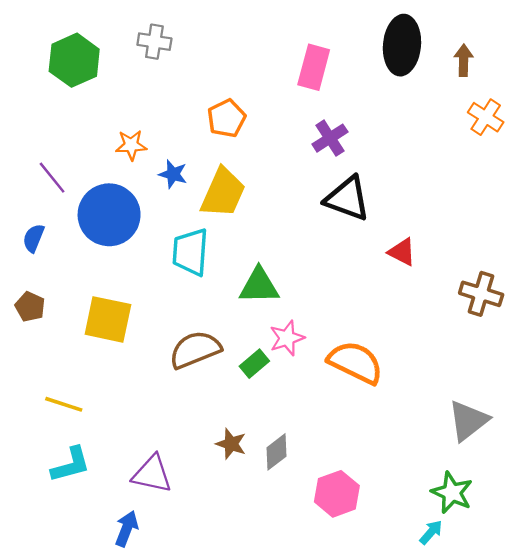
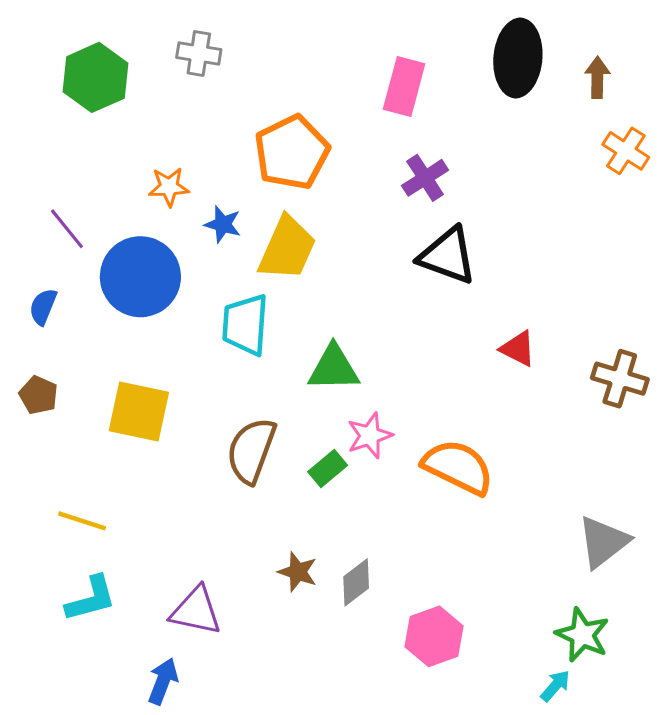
orange pentagon: (226, 118) -> (292, 152), size x1.5
red triangle: (402, 252) -> (518, 349), moved
brown semicircle: (195, 350) -> (251, 451), turned -48

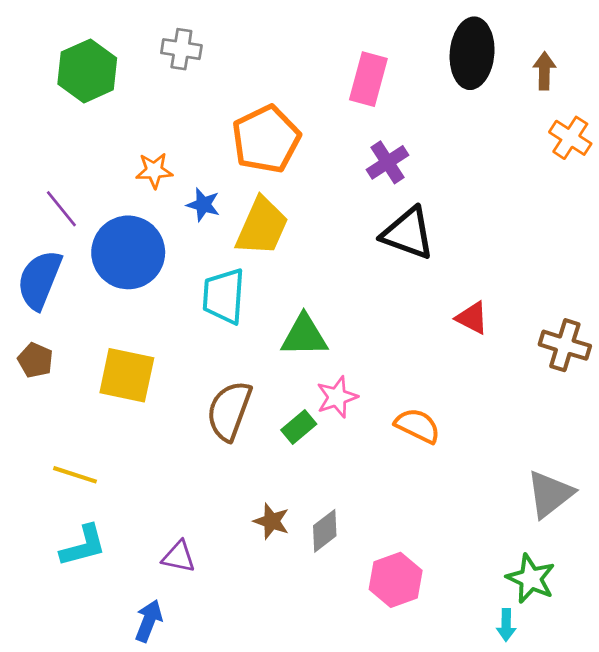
blue semicircle: (43, 307) -> (39, 280), size x1.8
orange semicircle: (458, 467) -> (417, 426), size x0.7
purple triangle: (196, 611) -> (179, 557), size x0.7
cyan arrow: (555, 686) -> (506, 625), turned 140

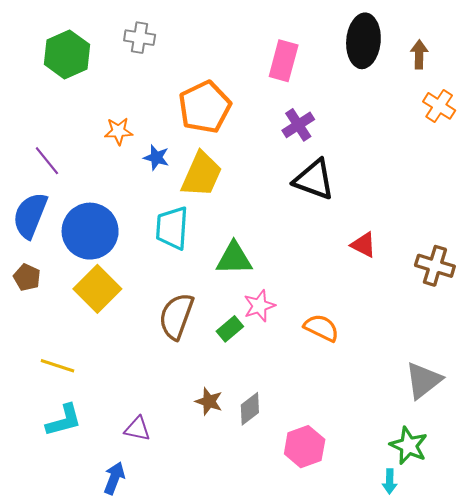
blue circle: (128, 252) -> (90, 231), moved
yellow square: (127, 375) -> (97, 289), turned 33

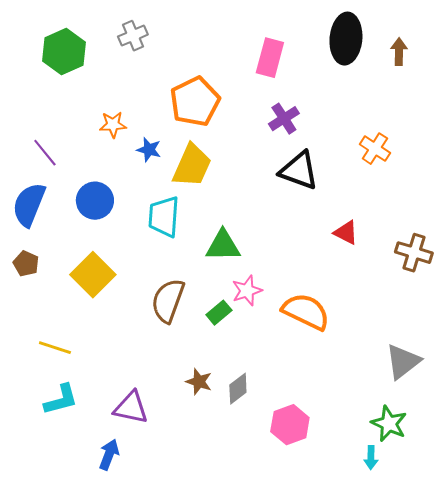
gray cross: (140, 38) -> (133, 36), turned -32
orange cross: (439, 106) -> (375, 149), moved
blue circle: (90, 231) -> (95, 201), moved, size x0.7
orange semicircle: (321, 328) -> (306, 312), size x1.4
purple triangle: (137, 429) -> (131, 408), size x1.4

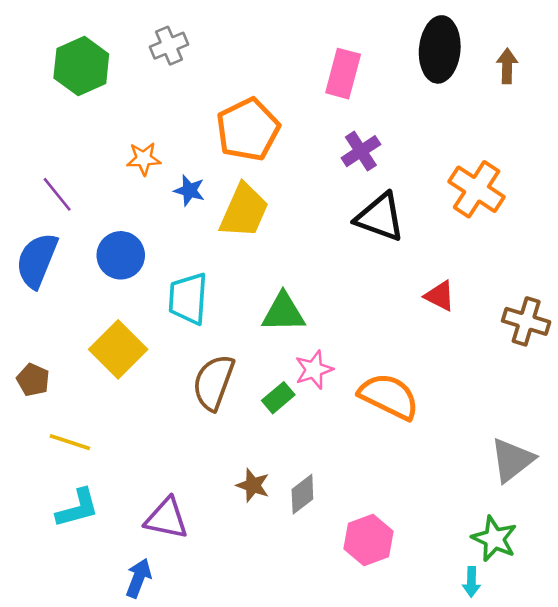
orange cross: (375, 149) -> (477, 189), size x1.4
cyan trapezoid: (164, 217) -> (188, 299), moved
brown pentagon: (26, 264) -> (33, 380), moved

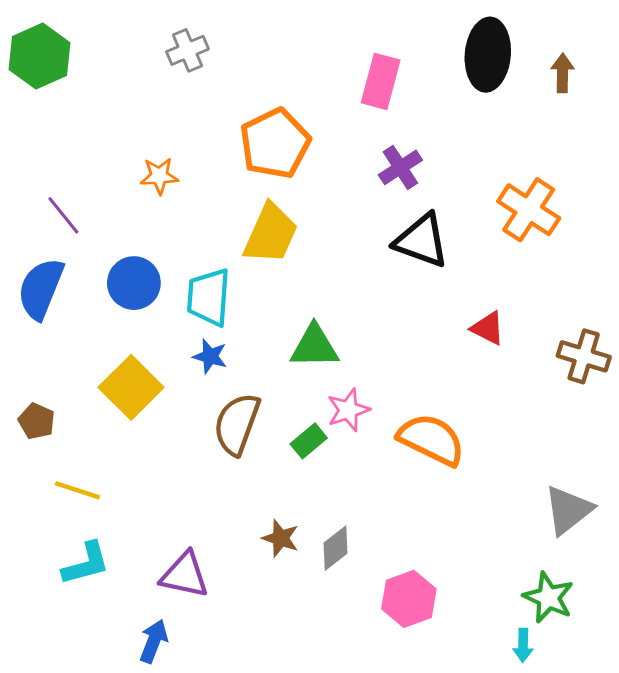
green hexagon: (81, 66) -> (39, 56), moved
blue star: (189, 191) -> (210, 356), moved
cyan trapezoid: (188, 299) -> (209, 297), moved

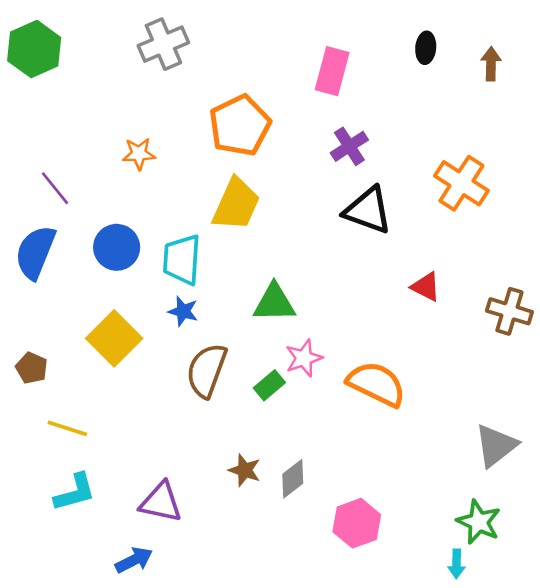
gray cross: (187, 50) -> (163, 44), size x1.4
black ellipse: (488, 55) -> (426, 48), size x0.5
blue arrow: (154, 641) -> (134, 560), turned 42

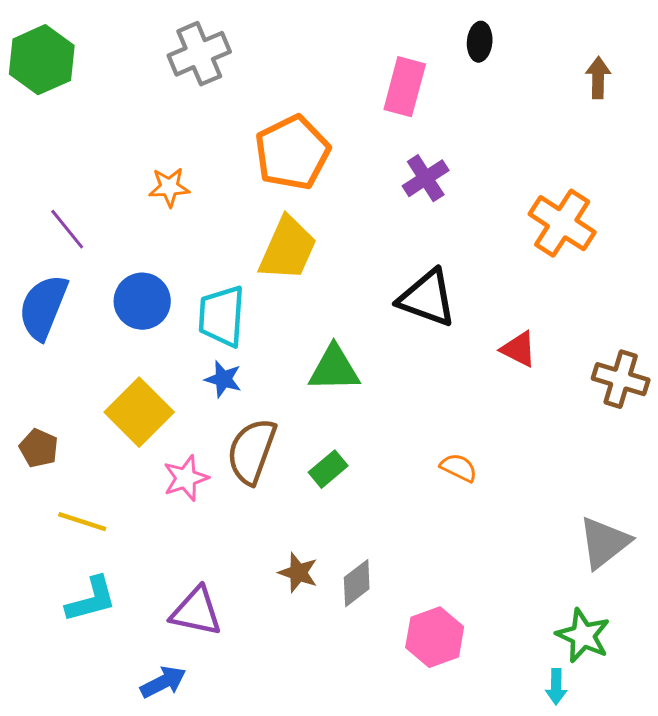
black ellipse: (426, 48) -> (480, 42), moved
black triangle: (368, 210) -> (427, 298), moved
pink star: (304, 358) -> (186, 478), moved
orange semicircle: (376, 384) -> (459, 468), size x0.5

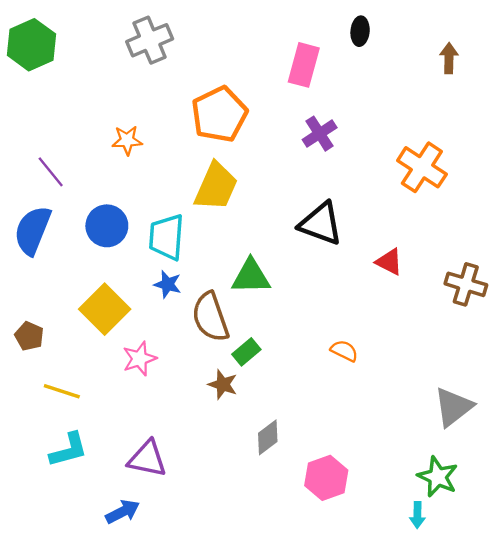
brown semicircle: (252, 451) -> (210, 317), moved, turned -39
brown star: (298, 573) -> (223, 384), moved

